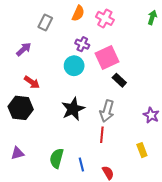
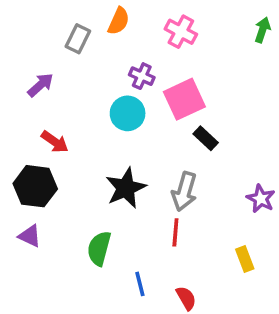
orange semicircle: (78, 13) -> (119, 21), moved
purple triangle: (17, 153) -> (30, 236), moved, turned 40
green semicircle: (57, 158) -> (99, 248), moved

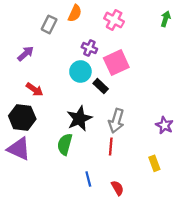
black rectangle: (206, 138) -> (101, 86), moved
purple triangle: (30, 236) -> (19, 149), size x1.6
green semicircle: (99, 248) -> (65, 144), moved

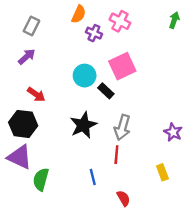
gray rectangle: (49, 24) -> (31, 26), moved
purple cross: (89, 48) -> (94, 33), moved
green semicircle: (65, 144) -> (41, 179), moved
blue line: (88, 179) -> (93, 177), moved

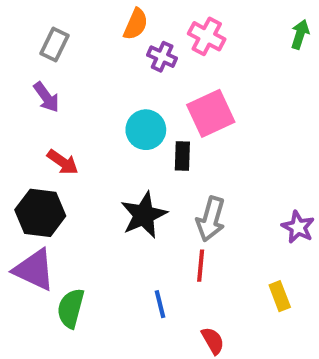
purple arrow: (27, 57) -> (46, 97), turned 96
black rectangle: (106, 91) -> (182, 156), turned 49

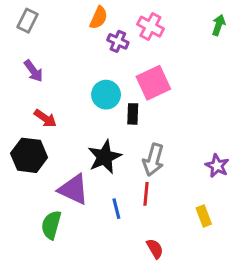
gray rectangle: (55, 44) -> (28, 21), moved
purple triangle: (34, 270) -> (73, 189), moved
blue line: (160, 304) -> (116, 209), moved

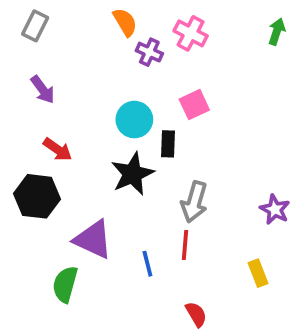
orange semicircle: (99, 18) -> (125, 22), turned -55
pink square: (153, 83) -> (194, 105), size x0.7
black star: (105, 157) -> (133, 174), moved

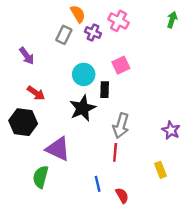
gray rectangle: (35, 26) -> (64, 35), moved
blue line: (147, 264) -> (98, 184), moved

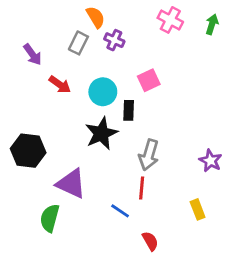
pink cross: (119, 21) -> (170, 20), moved
purple arrow: (27, 56) -> (32, 54), moved
red arrow: (36, 93) -> (60, 85), moved
blue line: (98, 184) -> (120, 211), moved, turned -42

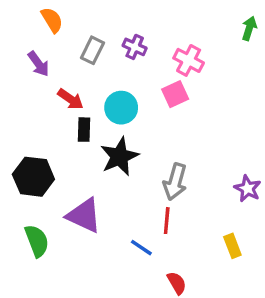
orange semicircle: (96, 17) -> (52, 20), moved
pink cross: (170, 20) -> (189, 60), moved
black rectangle: (129, 110) -> (84, 130), moved
green semicircle: (50, 218) -> (37, 241), moved, turned 144

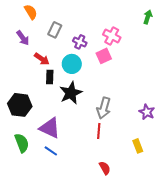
purple cross: (135, 47) -> (80, 42), moved
blue line: (141, 248) -> (51, 151), moved

